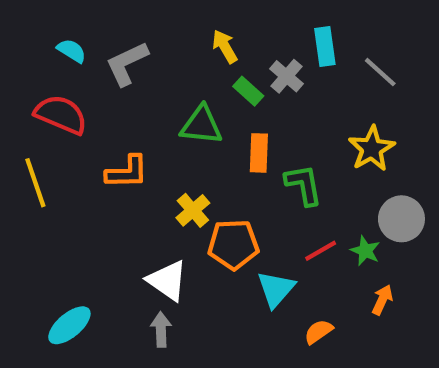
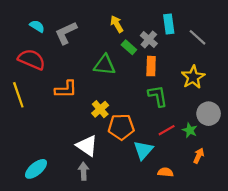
orange rectangle: (259, 153) -> (151, 66), moved
orange semicircle: (318, 332) -> (165, 172), turned 40

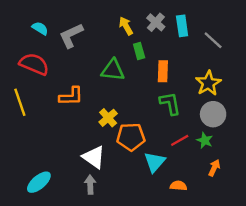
gray cross: (149, 39) -> (156, 22), moved
green rectangle: (129, 47) -> (139, 51), turned 32
gray circle: (209, 114) -> (213, 114), moved

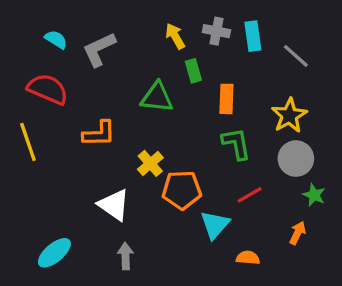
gray cross: (156, 22) -> (216, 31), turned -30
green star: (205, 140) -> (314, 195), moved
white triangle: (94, 157) -> (114, 205), moved

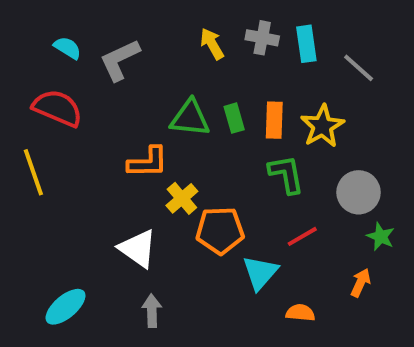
green rectangle: (193, 71) -> (234, 118), moved
yellow star: (289, 116) -> (322, 126), moved
orange L-shape: (99, 134) -> (148, 162), moved

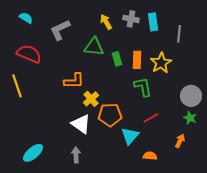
cyan semicircle: (68, 48) -> (26, 18), moved
gray line: (359, 68) -> (179, 34), turned 54
green triangle: (190, 118) -> (94, 47), moved
gray circle: (359, 192) -> (191, 96), moved
white triangle: (138, 249) -> (81, 124), moved

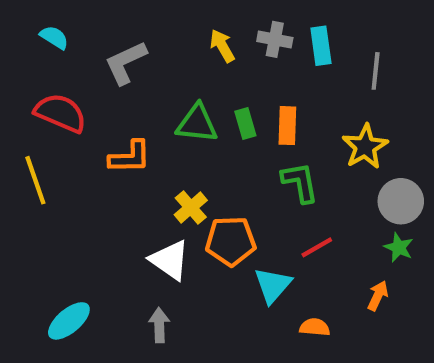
green triangle: (94, 47) -> (197, 123), moved
yellow star: (161, 63) -> (365, 147), moved
orange L-shape: (74, 81) -> (130, 157), moved

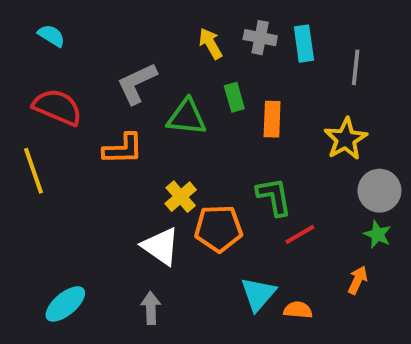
gray L-shape: (126, 63) -> (137, 83), moved
green rectangle: (245, 123) -> (234, 97), moved
green L-shape: (300, 182) -> (274, 197), moved
cyan triangle: (273, 285) -> (258, 294), moved

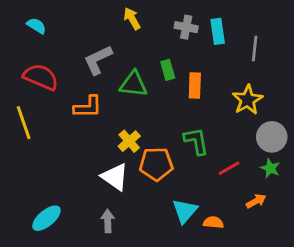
yellow arrow: (210, 44) -> (132, 19), moved
red line: (300, 234) -> (229, 168), moved
orange arrow: (358, 280) -> (256, 201), turned 36

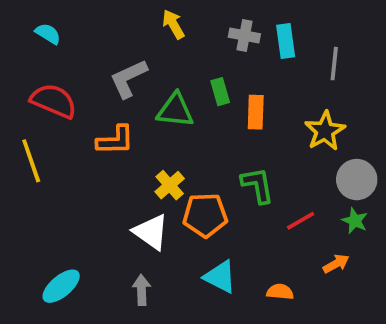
cyan triangle: (185, 211) -> (220, 277), moved, turned -44

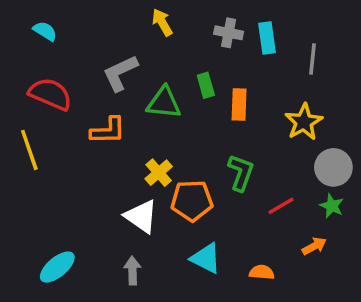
green L-shape: (258, 185) -> (241, 173), turned 30

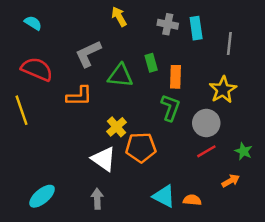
gray circle: (333, 167) -> (206, 123), moved
green L-shape: (241, 173) -> (170, 108), moved
cyan triangle: (206, 258) -> (164, 196), moved

